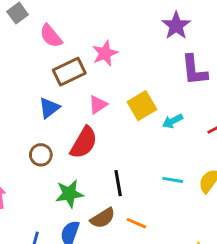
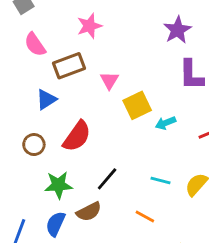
pink semicircle: (51, 36) -> (35, 45), moved
pink star: (105, 53) -> (89, 26), moved
pink triangle: (98, 105) -> (109, 80), moved, turned -30
black line: (118, 183) -> (107, 179), turned 45
orange line: (136, 223) -> (145, 216), moved

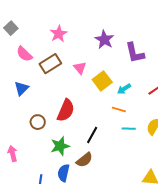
purple star: (177, 30) -> (104, 40), moved
blue triangle: (46, 99) -> (22, 88), moved
orange line: (145, 216) -> (119, 109), moved

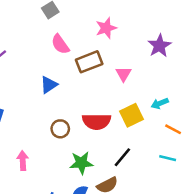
yellow square: (102, 81) -> (132, 115), moved
cyan arrow: (124, 89) -> (160, 103), moved
orange line: (119, 109) -> (173, 129), moved
red semicircle: (66, 110) -> (97, 121), turned 55

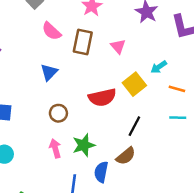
brown rectangle: (89, 62) -> (83, 42), turned -45
brown circle: (60, 129) -> (58, 113), moved
pink arrow: (23, 161) -> (55, 148), moved
green star: (81, 163) -> (84, 145), moved

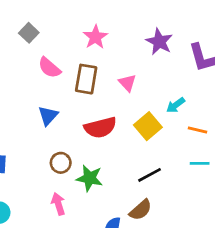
red semicircle: (102, 97) -> (100, 127), moved
black line: (134, 126) -> (149, 175), turned 36
green star: (84, 145) -> (90, 178), moved, turned 30

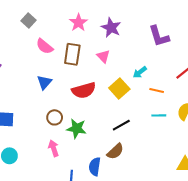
purple star: (159, 42) -> (111, 28), moved

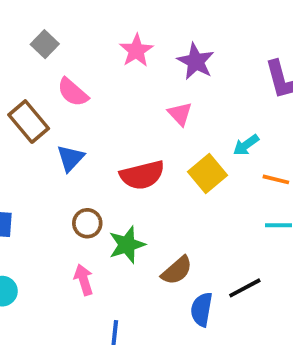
brown rectangle: (72, 54) -> (29, 122), moved, turned -50
black line: (121, 125) -> (245, 288), moved
green star: (77, 128) -> (127, 245), turned -30
brown semicircle: (115, 151) -> (177, 270), moved
blue semicircle: (95, 167) -> (202, 309), moved

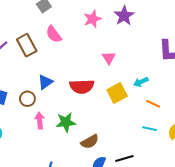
purple star: (196, 61) -> (124, 16), moved
blue triangle: (70, 158) -> (45, 82), moved
brown circle: (87, 223) -> (27, 99), moved
pink arrow: (84, 280) -> (40, 121), moved

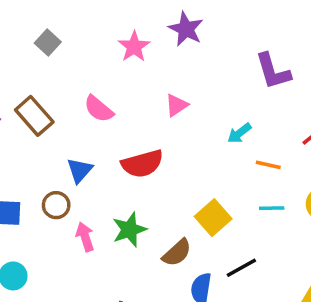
pink semicircle: (54, 34) -> (99, 109), moved
pink triangle: (109, 58) -> (176, 105), turned 40
yellow square: (117, 93) -> (213, 218), moved

